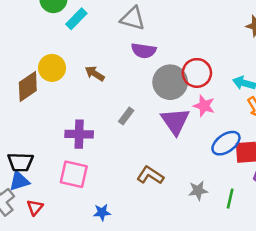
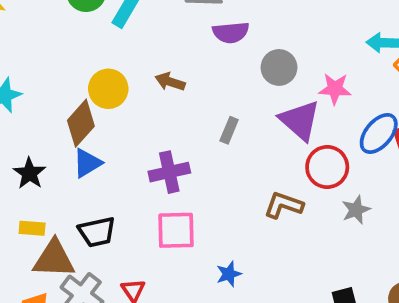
red circle: (197, 73) -> (327, 167), moved
gray circle: (170, 82) -> (279, 67), size x0.7
blue triangle: (19, 181) -> (87, 163), moved

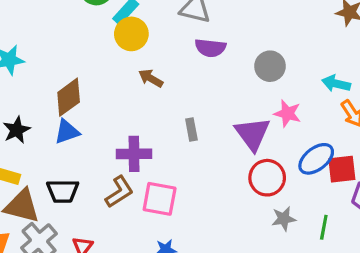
gray circle: (279, 67) -> (270, 66), moved
yellow circle: (108, 89) -> (131, 34), moved
gray rectangle: (229, 130) -> (191, 129), turned -45
brown L-shape: (284, 205) -> (119, 192), moved, turned 116
pink square: (176, 230) -> (160, 199), moved

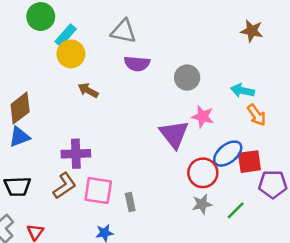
gray rectangle: (191, 129) -> (130, 202), moved
red circle: (267, 178) -> (203, 173), moved
green line: (324, 227) -> (236, 210), turned 36

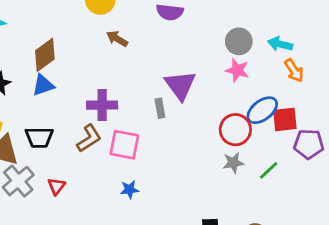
gray circle: (187, 78) -> (239, 41), moved
purple triangle: (174, 134) -> (180, 85), moved
gray rectangle: (130, 202) -> (160, 108), moved

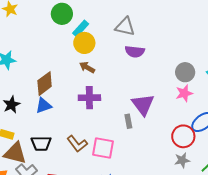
brown arrow: (117, 39) -> (87, 67), moved
pink star: (237, 70) -> (184, 93), turned -30
purple cross: (102, 105) -> (89, 98), moved
brown L-shape: (89, 138) -> (77, 144), turned 85

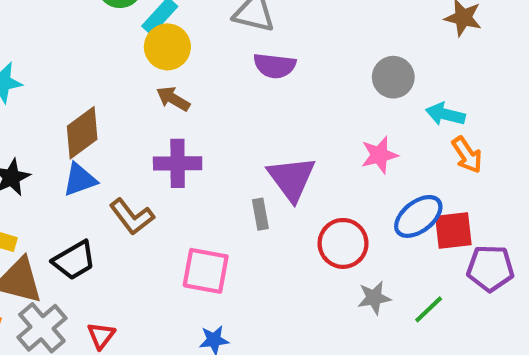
gray circle: (185, 72) -> (393, 77), moved
red circle: (183, 136) -> (343, 243), moved
black trapezoid: (41, 143) -> (74, 260), turned -30
brown L-shape: (77, 144) -> (132, 217), moved

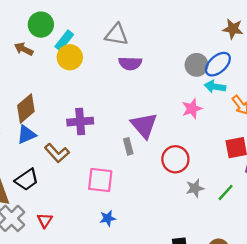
brown arrow: (173, 99) -> (24, 49), moved
cyan arrow: (445, 114) -> (215, 87), moved
blue ellipse: (418, 216) -> (218, 64), moved

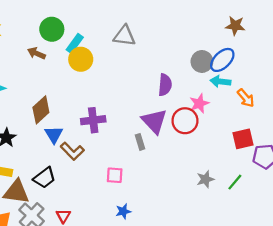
purple semicircle: (130, 63) -> (165, 85), moved, turned -85
blue triangle: (27, 135) -> (54, 135), moved, turned -36
red circle: (175, 159) -> (185, 121), moved
pink square: (100, 180) -> (115, 175), size x0.7

